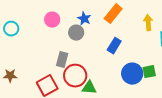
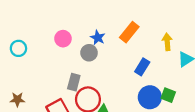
blue rectangle: (114, 46) -> (142, 67), moved
green square: (149, 72) -> (168, 95), turned 32

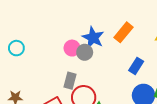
blue star: (98, 38) -> (93, 38), size x1.5
pink circle: (63, 39) -> (72, 48), moved

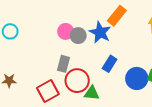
blue star: (93, 38) -> (100, 32), moved
blue rectangle: (136, 66) -> (110, 64), moved

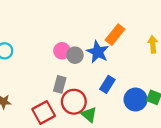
green triangle: (92, 93) -> (89, 115), turned 35

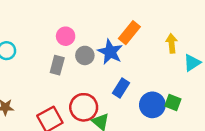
pink circle: (62, 51) -> (66, 36), moved
gray rectangle: (60, 84) -> (57, 65), moved

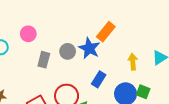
pink circle: (66, 36) -> (28, 34), moved
yellow arrow: (172, 43) -> (133, 62), moved

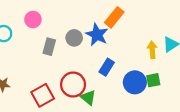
yellow arrow: (133, 62) -> (152, 50), moved
green square: (143, 92) -> (153, 80), turned -32

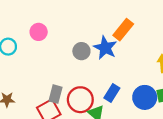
gray rectangle: (49, 47) -> (55, 94), moved
blue rectangle: (107, 67) -> (112, 93), moved

